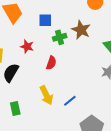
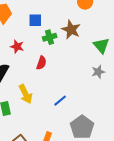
yellow arrow: (46, 95) -> (26, 94), moved

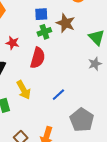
blue square: (35, 20) -> (41, 14), moved
red semicircle: (41, 63) -> (38, 58), size x1.5

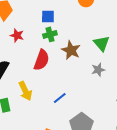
brown star: (66, 23) -> (71, 50), moved
red star: (13, 43) -> (17, 35), moved

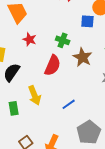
blue square: (48, 17) -> (87, 21), moved
green cross: (50, 34) -> (63, 40), turned 32

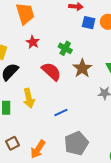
blue square: (87, 21) -> (89, 23), moved
red semicircle: (53, 65) -> (51, 71), turned -80

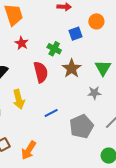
blue square: (89, 23) -> (76, 34), moved, turned -32
red semicircle: (51, 71) -> (41, 72), turned 35
gray pentagon: (76, 143) -> (81, 126), moved

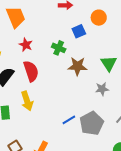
brown star: (72, 68) -> (77, 66), turned -30
red semicircle: (41, 72) -> (31, 71), moved
blue line: (51, 113) -> (69, 120), moved

